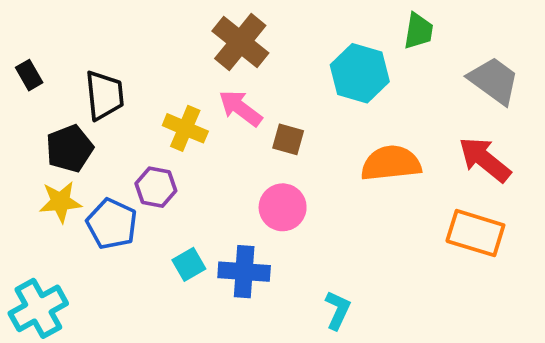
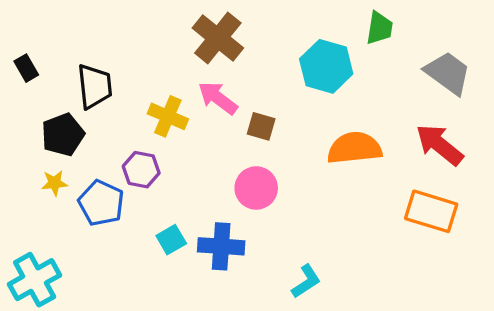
yellow star: (60, 202) -> (55, 183), size x0.7
cyan L-shape: (338, 310) -> (306, 281), turned 32

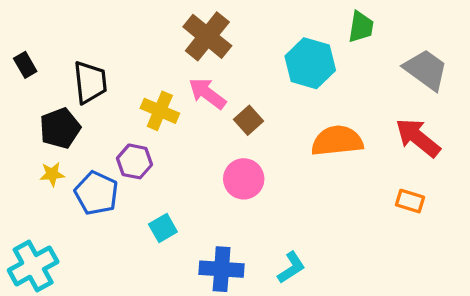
brown square: (261, 126) -> (248, 120), turned 32
orange rectangle: (431, 211) -> (410, 201), size x0.6
blue cross: (221, 246) -> (222, 269), moved

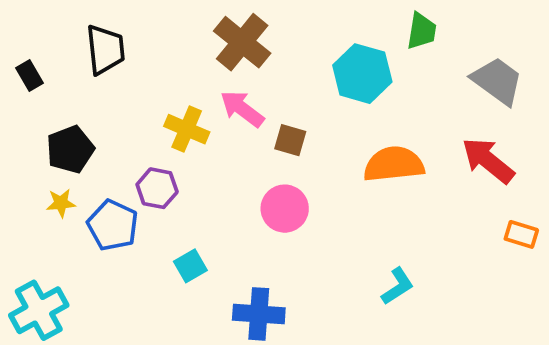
black trapezoid: (90, 82) -> (105, 50), moved
brown square: (248, 120) -> (290, 140), turned -32
orange rectangle: (410, 201) -> (521, 234), moved
cyan L-shape: (291, 268) -> (397, 286), moved

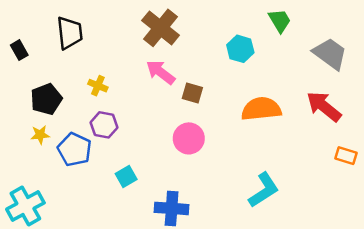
green trapezoid: (421, 31) -> (280, 21), turned -40
cyan hexagon: (362, 74) -> (240, 49), size x0.7
yellow cross: (187, 129) -> (98, 86), moved, size x0.7
cyan L-shape: (397, 286) -> (264, 190), size x1.4

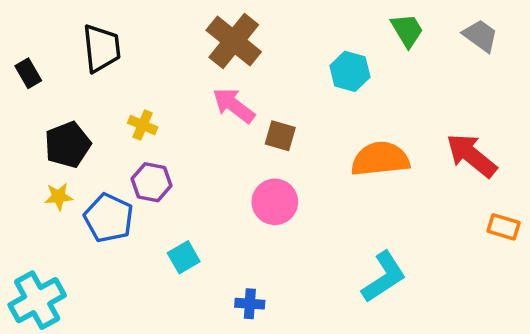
gray trapezoid: (330, 54) -> (480, 36), moved, size x0.7
blue cross: (172, 208) -> (250, 304), size x0.6

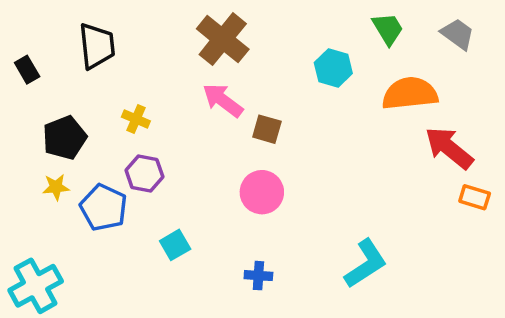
orange semicircle: (380, 159) -> (410, 93), moved
orange rectangle: (504, 227) -> (475, 197), moved
blue cross: (250, 304) -> (258, 276), moved

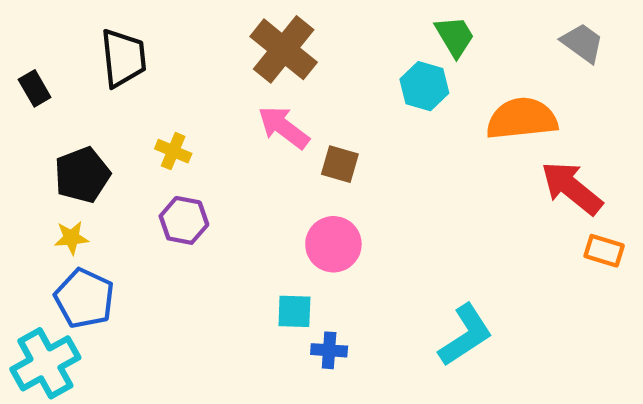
green trapezoid: (388, 29) -> (455, 36), moved
blue pentagon: (104, 207) -> (84, 298), moved
cyan square: (175, 245) -> (294, 311), moved, turned 32

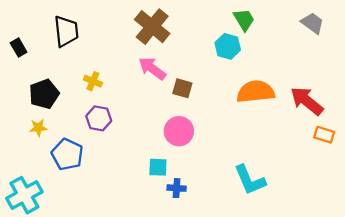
orange semicircle: (522, 119) -> (256, 92), moved
blue pentagon: (84, 298) -> (67, 154), moved
cyan L-shape: (466, 335) -> (250, 180), turned 100

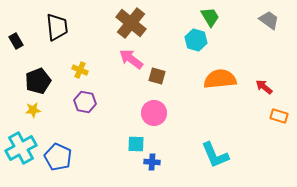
red arrow: (307, 101) -> (264, 87), size x0.6
blue pentagon: (67, 154) -> (58, 157), moved
cyan cross: (24, 195) -> (21, 148), moved

